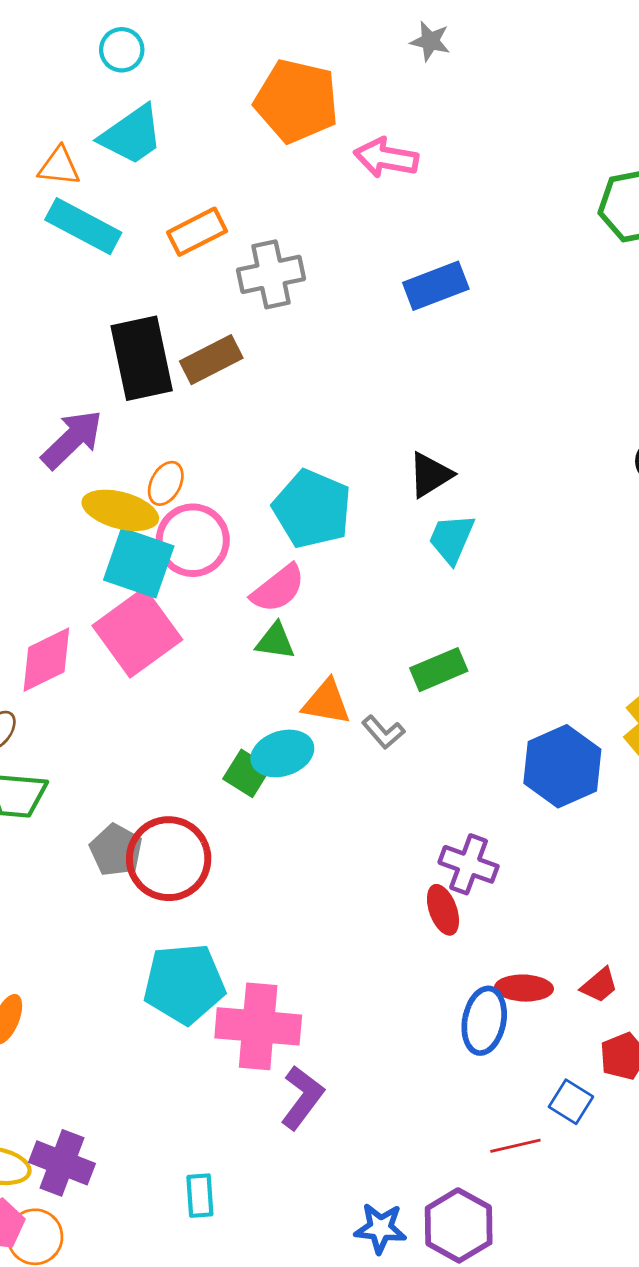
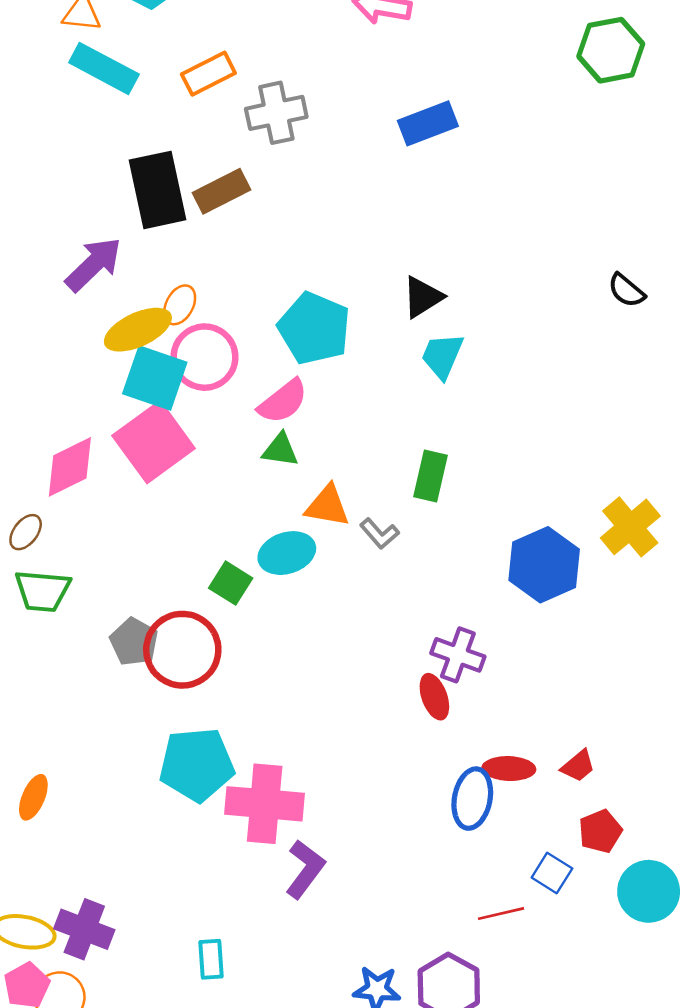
yellow ellipse: (120, 510) -> (138, 330), turned -40
green rectangle: (439, 670) -> (430, 476), turned -54
green square: (247, 773) -> (231, 583), moved

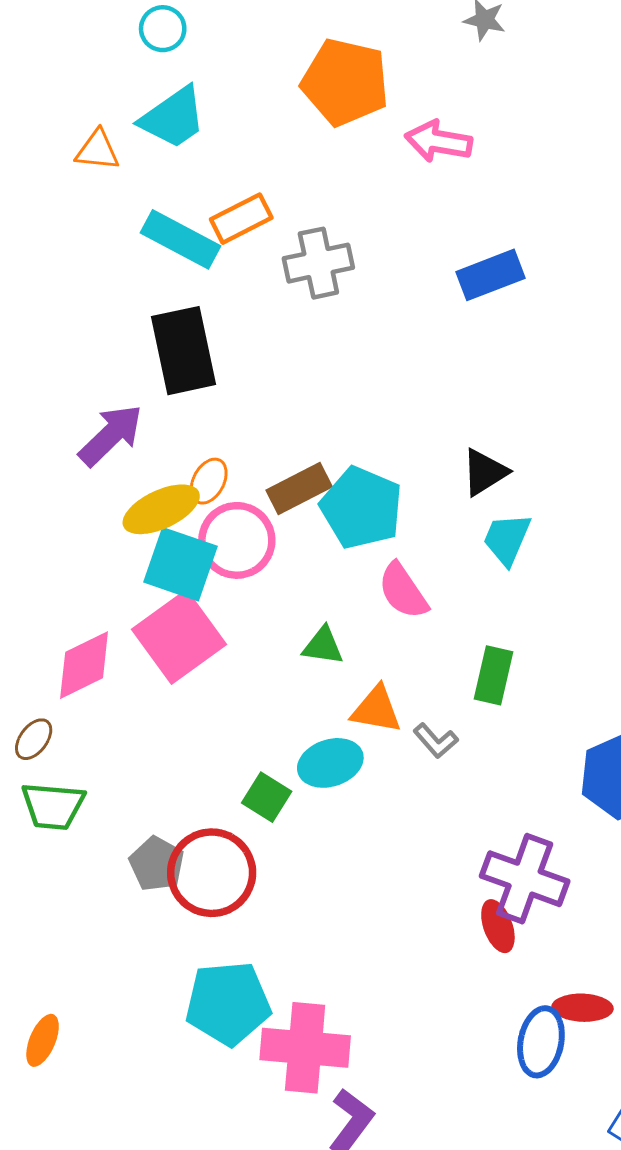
cyan rectangle: (104, 68) -> (180, 239), moved
brown rectangle: (221, 191) -> (299, 489), moved
pink semicircle: (283, 402) -> (403, 591), moved, turned 94
purple cross: (458, 655) -> (525, 879), size x1.4

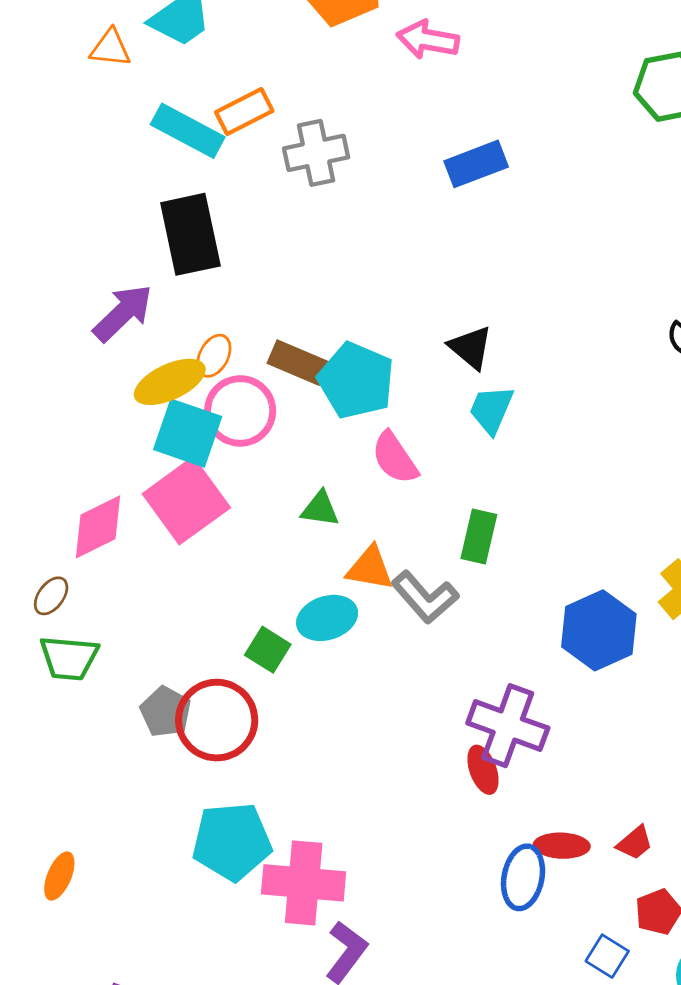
black triangle: (485, 472) -> (471, 347), turned -48
brown rectangle: (299, 489) -> (298, 363), turned 50
gray L-shape: (436, 741) -> (425, 597), size x1.6

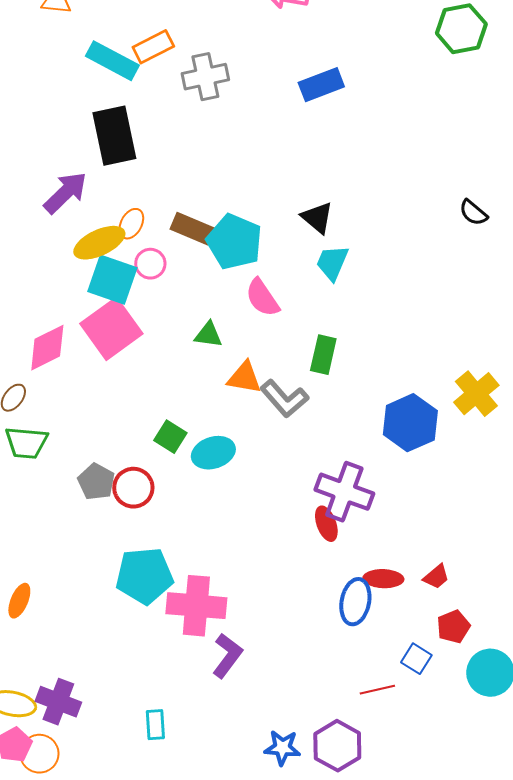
pink circle: (240, 411) -> (150, 264), size x0.6
cyan ellipse: (327, 618) -> (213, 453), moved
red circle: (217, 720) -> (133, 488), size x0.7

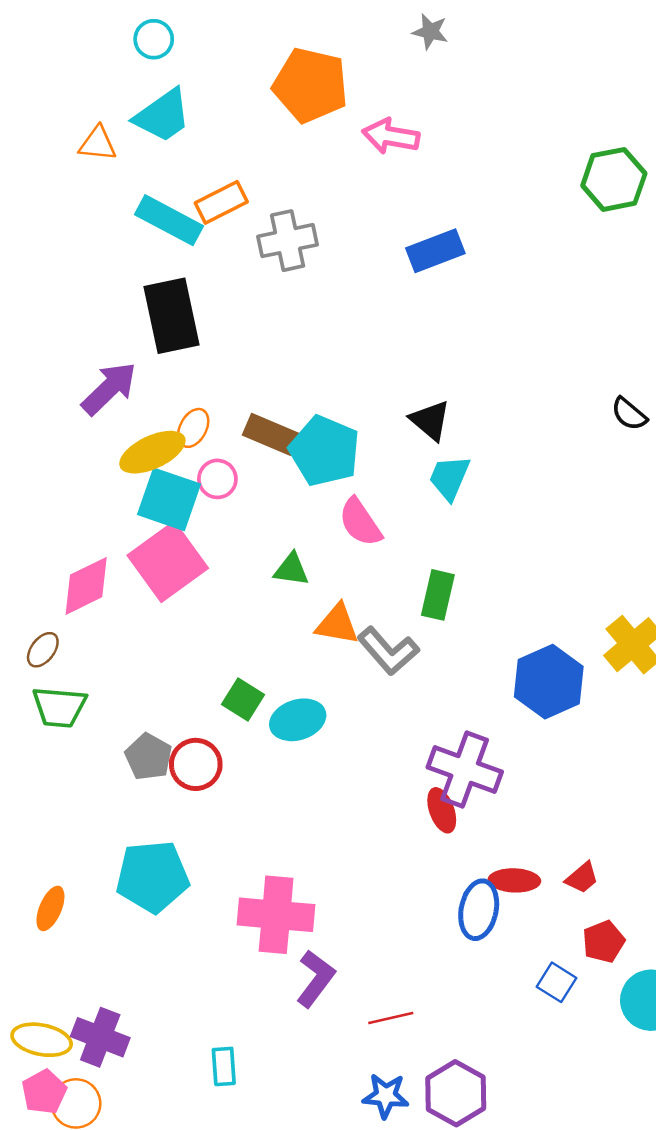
cyan pentagon: (144, 576) -> (152, 877), moved
red line: (377, 690) -> (391, 1018), moved

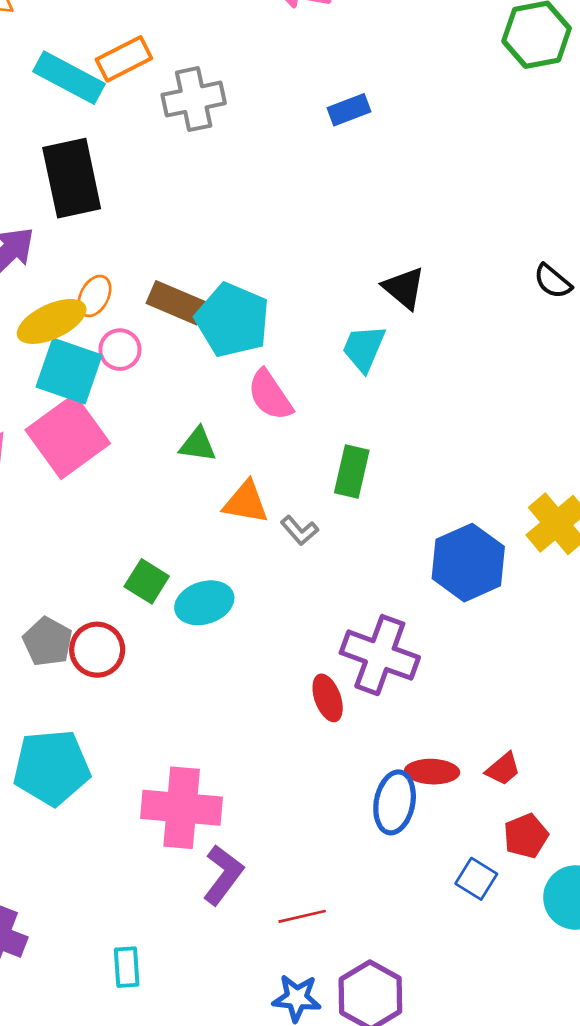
blue rectangle: (435, 251) -> (349, 110), size x0.7
black triangle: (430, 420) -> (404, 288), moved
gray L-shape: (388, 651) -> (299, 530), size x0.6
red ellipse: (442, 810) -> (328, 698), moved

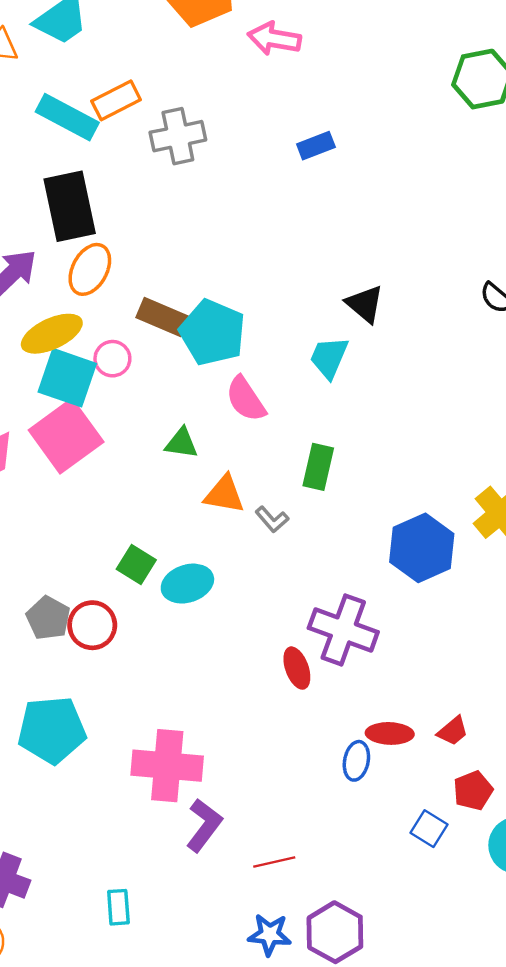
orange ellipse: (94, 296) -> (90, 269), moved, size x1.4
blue ellipse: (395, 802) -> (356, 761), size x0.7

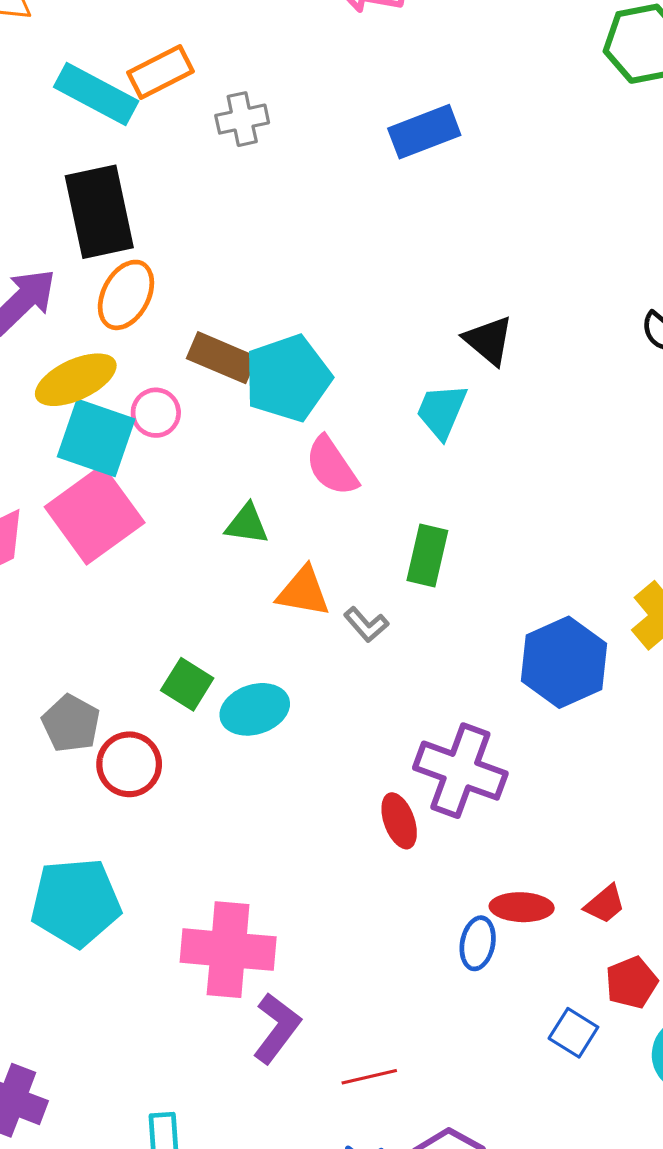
gray cross: (178, 136) -> (242, 119), size x0.7
blue rectangle: (316, 146) -> (424, 132), size x1.4
cyan pentagon: (212, 332) -> (288, 378), turned 30
gray pentagon: (48, 618) -> (71, 723), moved

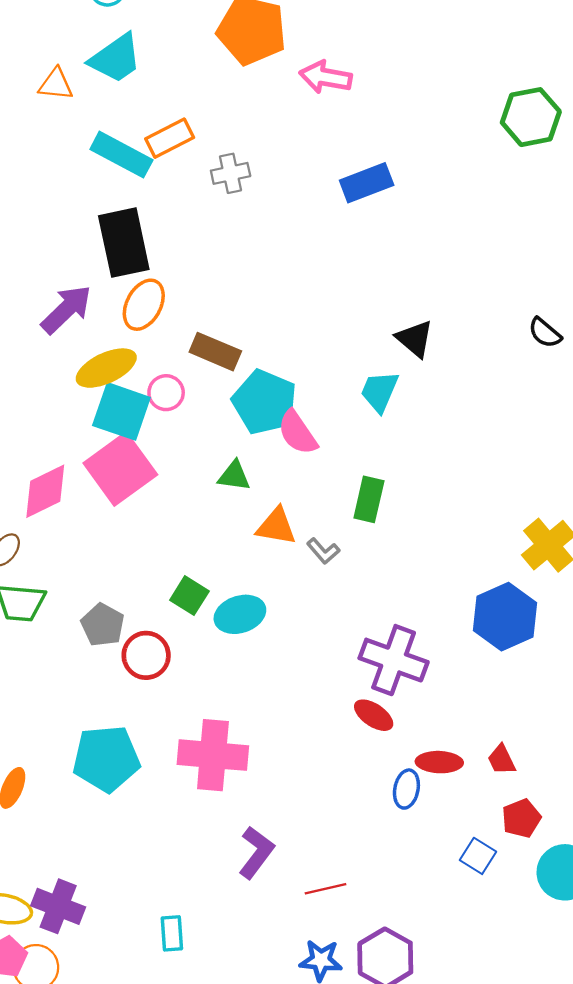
cyan pentagon: (288, 378) -> (265, 402), moved, turned -30
blue hexagon: (564, 662) -> (505, 617), moved
red ellipse: (399, 821) -> (374, 715), moved, turned -36
red trapezoid: (605, 904) -> (501, 760), turned 104
pink cross: (228, 950) -> (213, 755), moved

